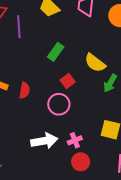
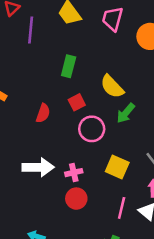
green rectangle: (56, 52) -> (69, 66), turned -30
red semicircle: (24, 90) -> (43, 113), moved
pink circle: (59, 104) -> (92, 129), moved

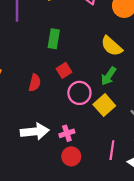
yellow semicircle: (112, 87) -> (112, 46), moved
yellow square: (117, 167) -> (104, 105), moved, turned 30
pink line: (122, 208) -> (112, 150), moved

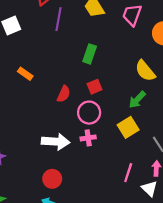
pink circle: (79, 93) -> (89, 113), moved
pink cross: (67, 133) -> (88, 138), moved
red circle: (71, 156) -> (52, 179), moved

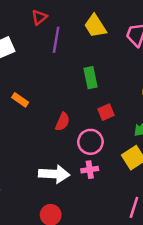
green rectangle: (90, 54) -> (91, 78), turned -30
red square: (94, 87) -> (106, 112), moved

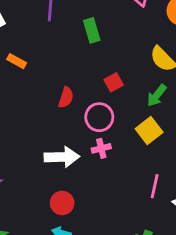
green rectangle: (91, 78) -> (92, 30), moved
orange rectangle: (20, 100) -> (17, 61), moved

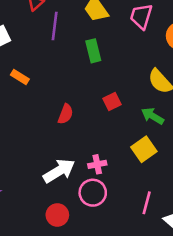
green arrow: (157, 95) -> (153, 116), turned 80
pink circle: (99, 117) -> (93, 193), moved
white arrow: (62, 157) -> (59, 171), turned -32

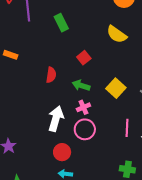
green arrow: (153, 116) -> (81, 85), moved
white arrow: (59, 171) -> (56, 119), turned -30

